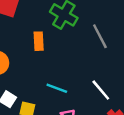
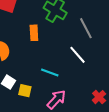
white line: (101, 90) -> (78, 55), moved

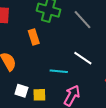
white line: (78, 55) -> (83, 58), moved

